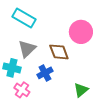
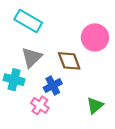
pink cross: (22, 90) -> (40, 105), moved

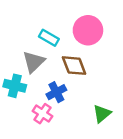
cyan rectangle: (28, 21) -> (49, 38), moved, size x0.7
pink circle: (95, 37) -> (88, 30), moved

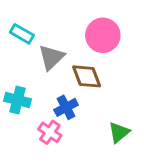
cyan rectangle: (49, 38) -> (22, 34), moved
gray triangle: (34, 62) -> (51, 57), moved

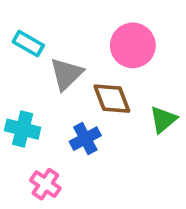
pink cross: (50, 132) -> (45, 184), moved
green triangle: (119, 132) -> (163, 120), moved

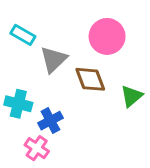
blue cross: (85, 139) -> (50, 121), moved

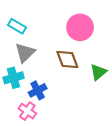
gray triangle: (54, 59) -> (25, 53), moved
cyan cross: (18, 104) -> (14, 78), turned -30

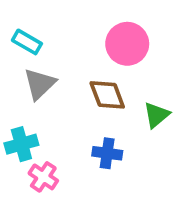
cyan cross: (14, 78) -> (21, 144), moved
blue cross: (38, 90) -> (107, 153), moved, turned 36

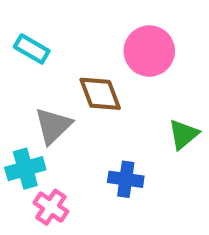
gray triangle: (40, 84) -> (53, 126), moved
brown diamond: (107, 95) -> (100, 94), moved

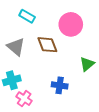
cyan rectangle: (32, 49) -> (27, 16), moved
gray triangle: (53, 126) -> (16, 47), moved, turned -36

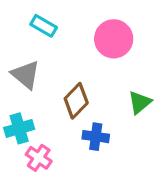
brown diamond: (47, 45) -> (76, 101), moved, turned 65

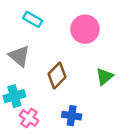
blue cross: (96, 137) -> (72, 116), moved

